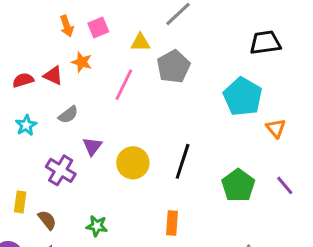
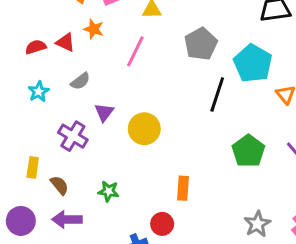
gray pentagon: (173, 67) -> (201, 44), moved
black line: (183, 161) -> (217, 95), moved

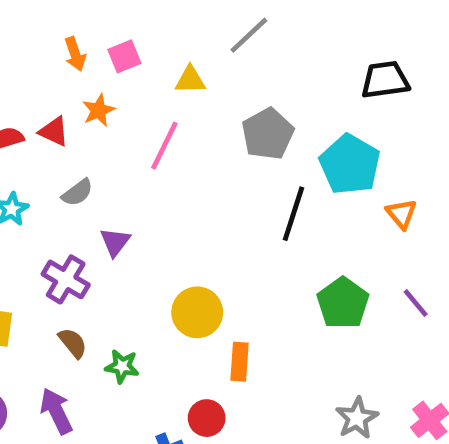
orange star: (94, 29) -> (99, 110), turned 30
yellow circle: (144, 129) -> (197, 312), moved
brown semicircle: (59, 185) -> (73, 343), moved
purple arrow: (67, 219) -> (56, 411), turned 64

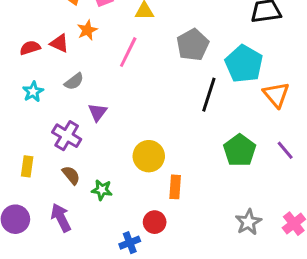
orange triangle: (402, 214) -> (276, 95), size x1.4

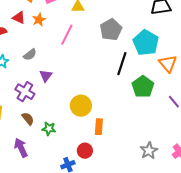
red triangle: (59, 43) -> (19, 18), moved
green pentagon: (240, 150) -> (143, 87), moved

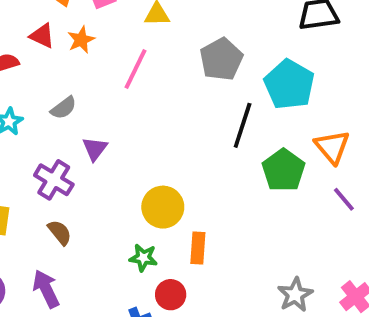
orange triangle: (168, 64) -> (332, 147), moved
green star: (49, 129) -> (143, 258), moved

